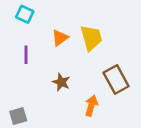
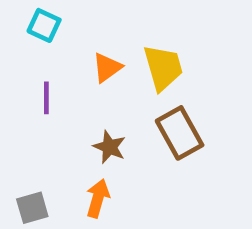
brown rectangle: (116, 80) -> (180, 133), moved
orange arrow: (91, 106) -> (98, 198), moved

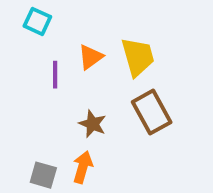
purple line: (46, 98) -> (55, 75), moved
gray square: (32, 208) -> (43, 175), moved, turned 32

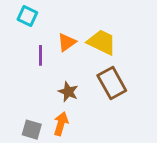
yellow trapezoid: (138, 57) -> (102, 42), turned -48

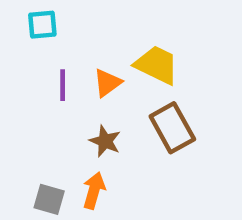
cyan square: (27, 16) -> (42, 25), turned -30
orange triangle: (67, 42) -> (107, 83), moved

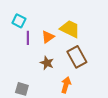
cyan square: (42, 25) -> (19, 21), moved, turned 32
orange arrow: (94, 190) -> (66, 85), moved

